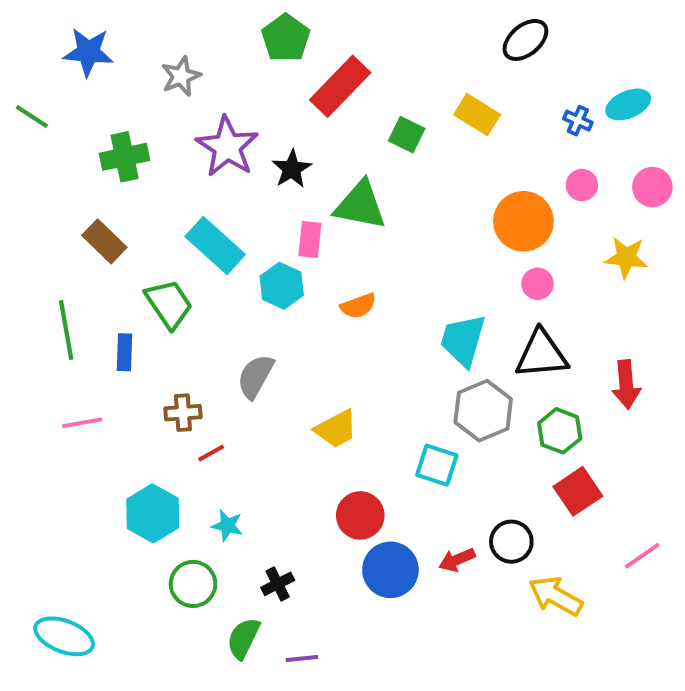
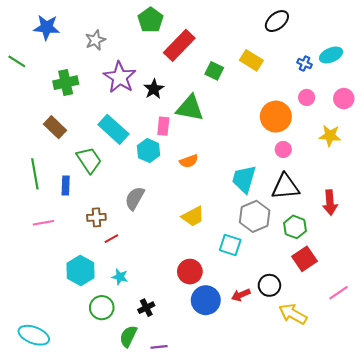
yellow trapezoid: (336, 429) -> (193, 216), moved

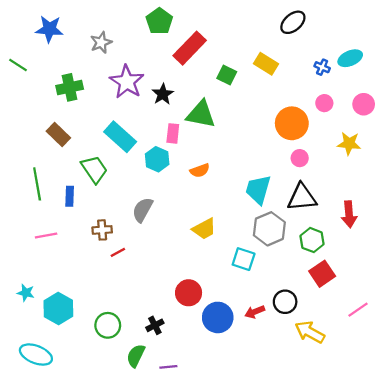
cyan hexagon: (81, 270) -> (58, 308), moved
red circle: (190, 272) -> (189, 293), moved
cyan star: (120, 277) -> (26, 293), moved

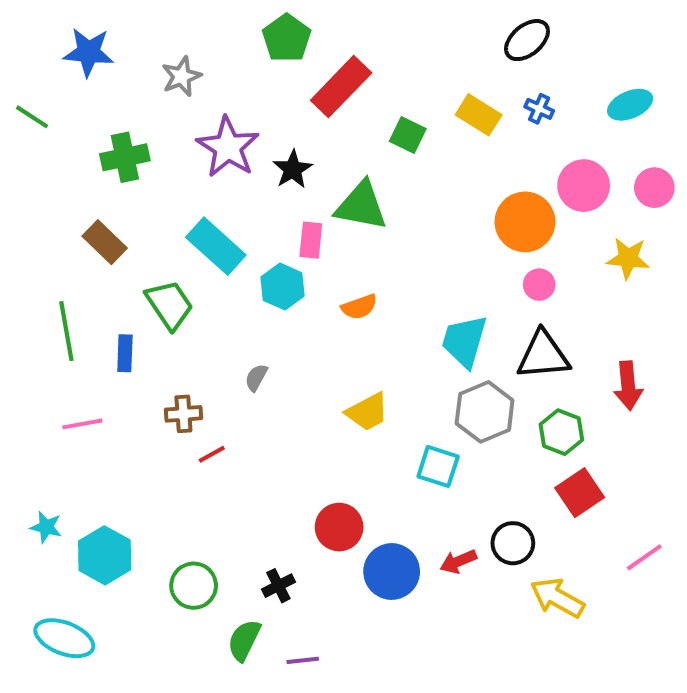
blue cross: (322, 67) -> (539, 109), moved
pink circle: (324, 103) -> (584, 186), size x1.6
gray semicircle: (143, 210) -> (256, 378), size x0.6

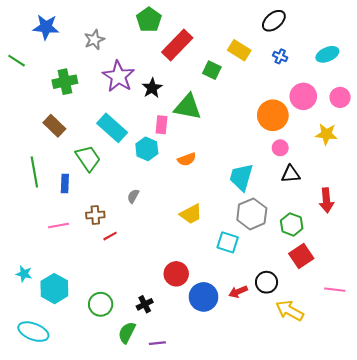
yellow rectangle: (479, 115) -> (239, 50), moved
black triangle: (543, 355) -> (291, 174), moved, size x0.7
pink line: (82, 424) -> (59, 226), moved
pink line: (644, 557) -> (335, 290), turned 42

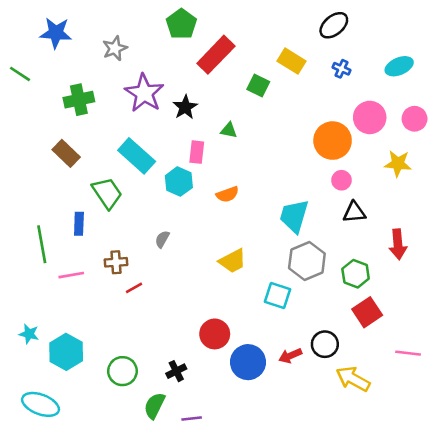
green triangle: (188, 107) -> (229, 130), size x0.5
green line: (34, 172) -> (42, 244), moved

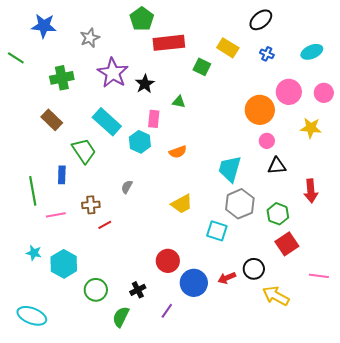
red rectangle: (216, 55) -> (169, 43), turned 40
cyan star: (29, 334) -> (34, 253), moved
cyan hexagon: (66, 352) -> (64, 264), moved
purple line: (192, 418) -> (167, 311), moved, turned -49

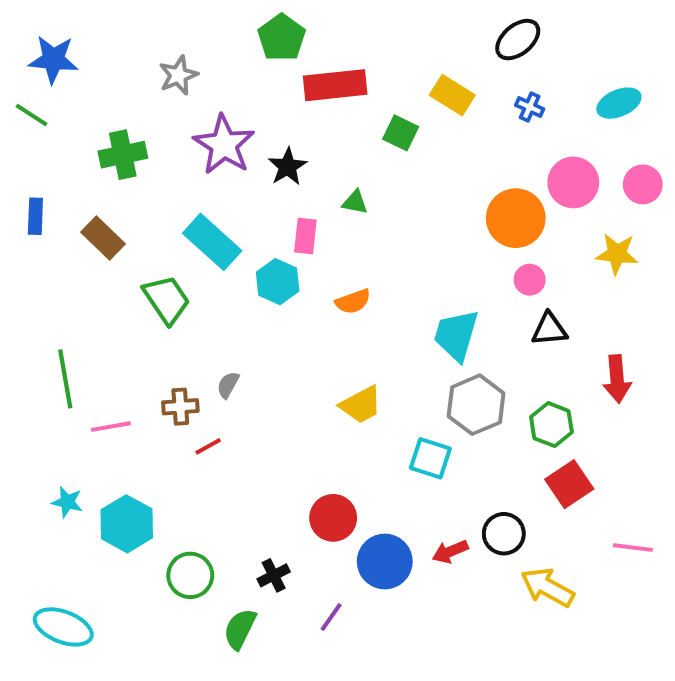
blue star: (44, 26) -> (53, 59), moved
blue rectangle: (62, 175) -> (35, 216), moved
gray semicircle: (127, 187) -> (228, 385), moved

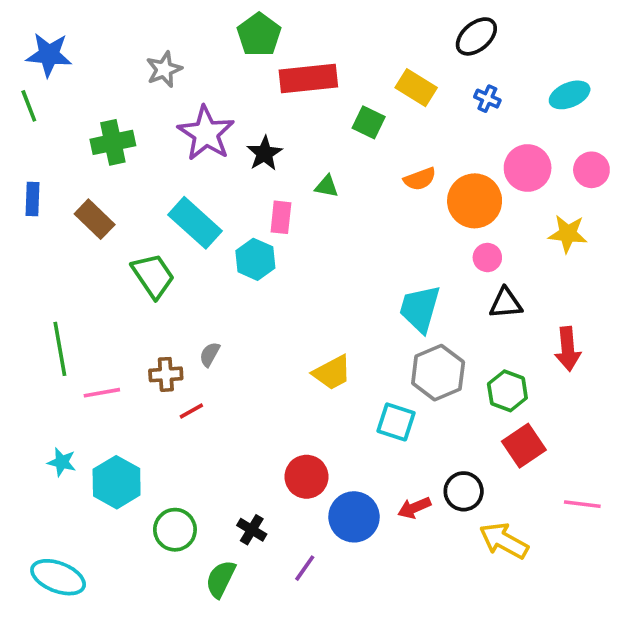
green line: (31, 115) -> (29, 106), turned 36
orange semicircle: (353, 302) -> (420, 179), moved
black cross: (274, 575) -> (252, 530), turned -32

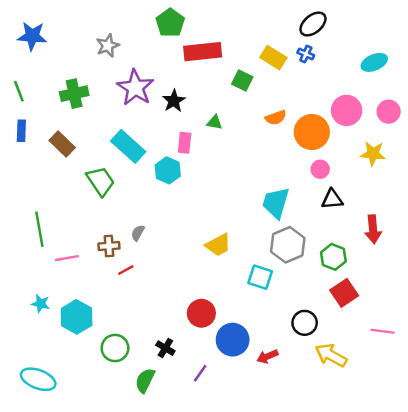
blue cross: (487, 99) -> (306, 54), moved
green line: (29, 106) -> (19, 91), moved
red arrow: (414, 508) -> (267, 356), moved

